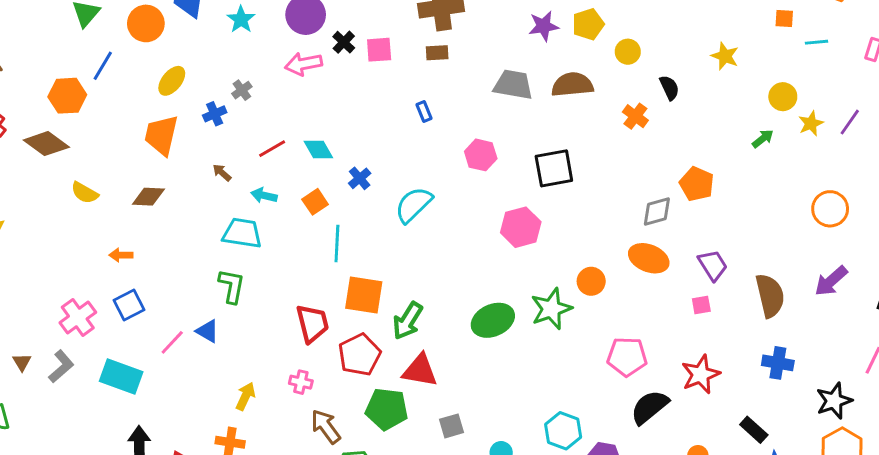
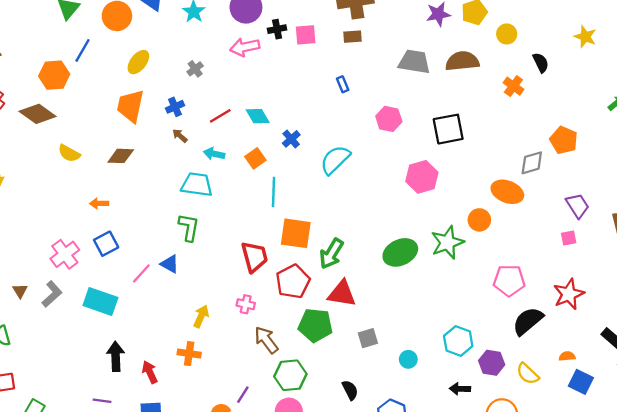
black cross: (344, 42) -> (277, 29), turned 36
blue cross: (215, 114) -> (175, 107), moved
orange ellipse: (649, 258) -> (507, 192), moved

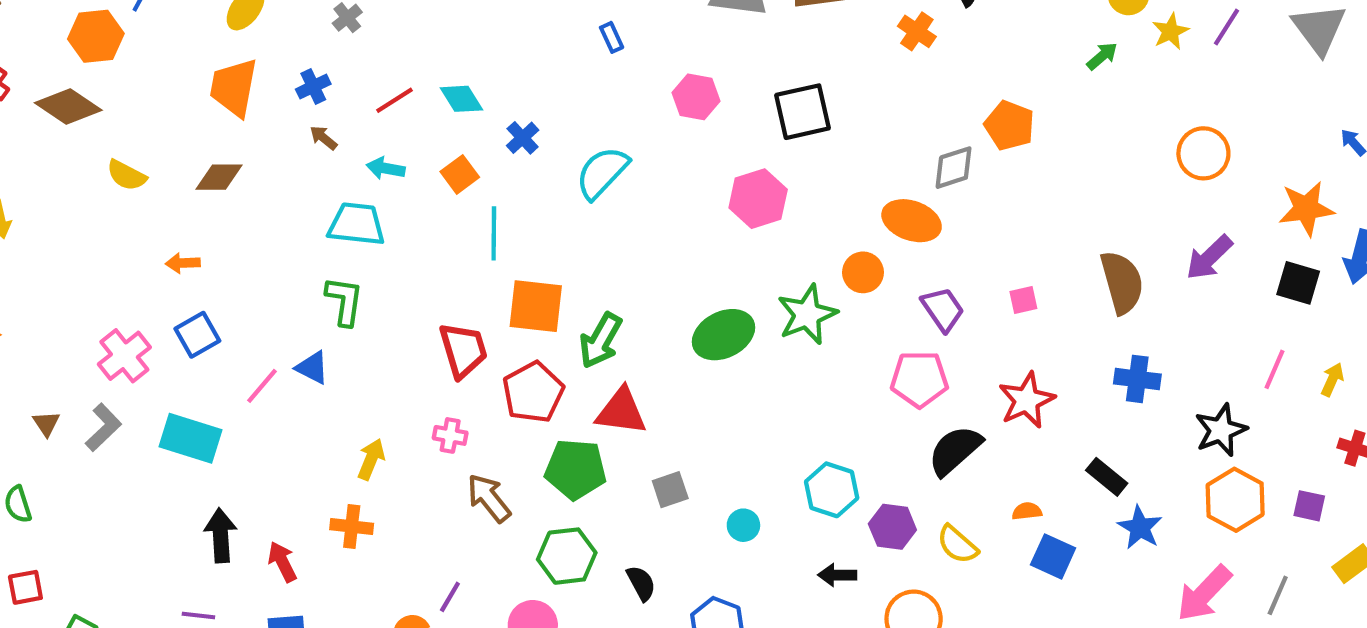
purple trapezoid: (578, 206) -> (943, 309), moved
green hexagon: (290, 375) -> (567, 556), moved

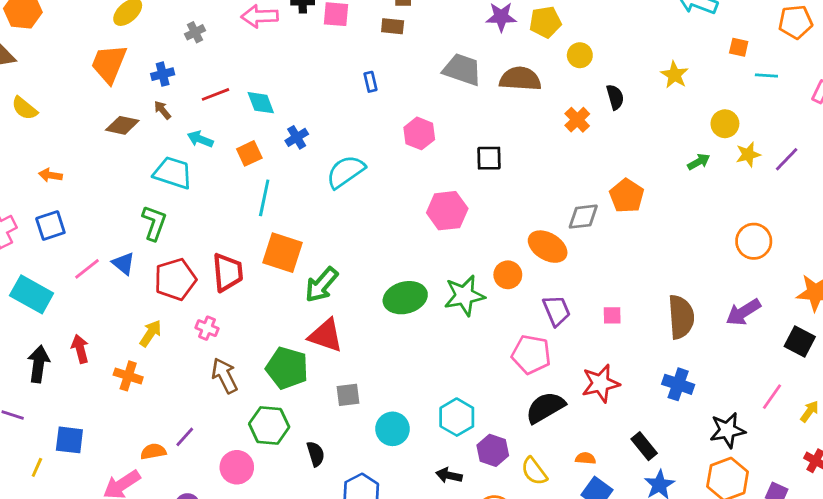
black square: (802, 112) -> (489, 158), size x0.7
brown diamond: (219, 177) -> (122, 125), moved
red pentagon: (533, 392) -> (175, 279), moved
cyan circle: (743, 525) -> (393, 429), size x1.5
red arrow: (282, 562) -> (80, 349), moved

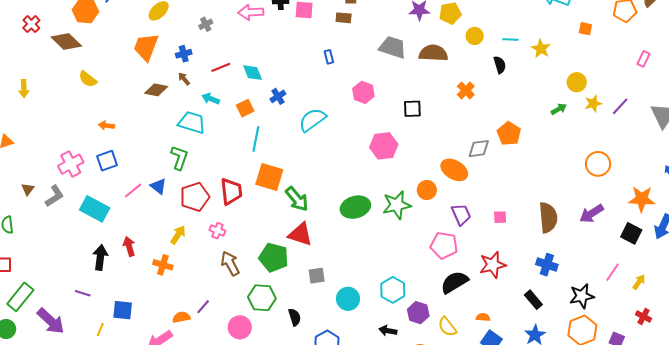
cyan line: (766, 76) -> (510, 39), moved
orange cross: (577, 120) -> (466, 90), moved
green arrow: (321, 285) -> (297, 199), turned -80
black rectangle: (644, 446) -> (533, 300), moved

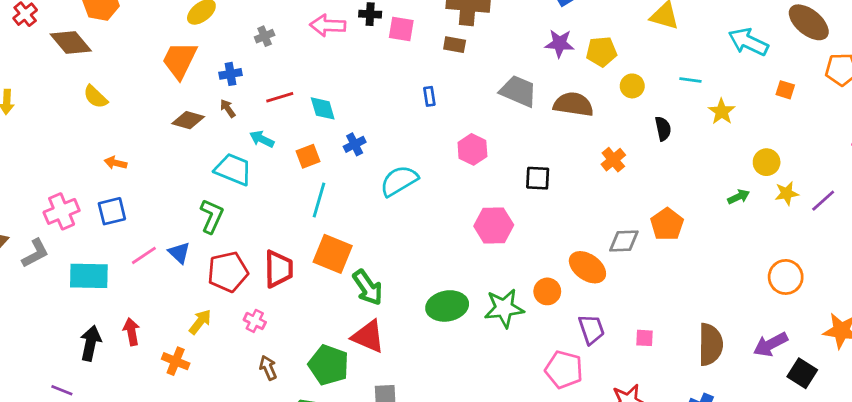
cyan line: (510, 39) -> (690, 80), moved
cyan rectangle: (95, 209) -> (89, 276), turned -32
black square: (631, 233) -> (802, 373), moved
brown arrow: (230, 263) -> (268, 368), size x0.7

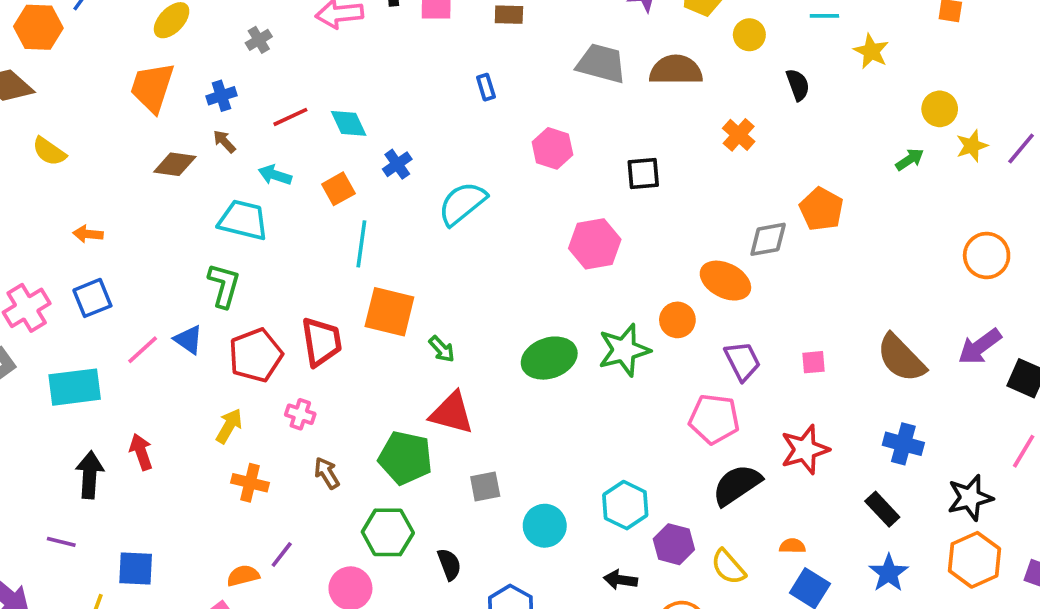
green arrow: (368, 288) -> (442, 349), size x0.6
brown semicircle: (710, 344) -> (901, 358), turned 144
orange cross: (176, 361) -> (250, 483), moved

